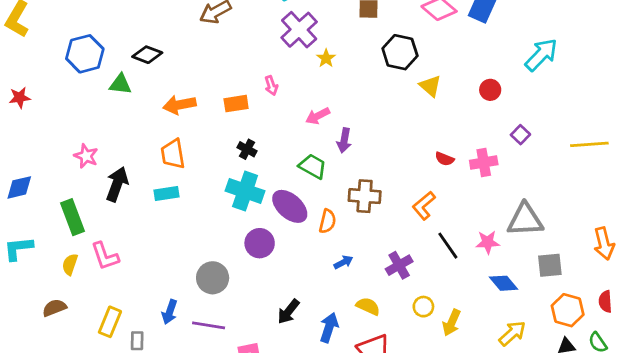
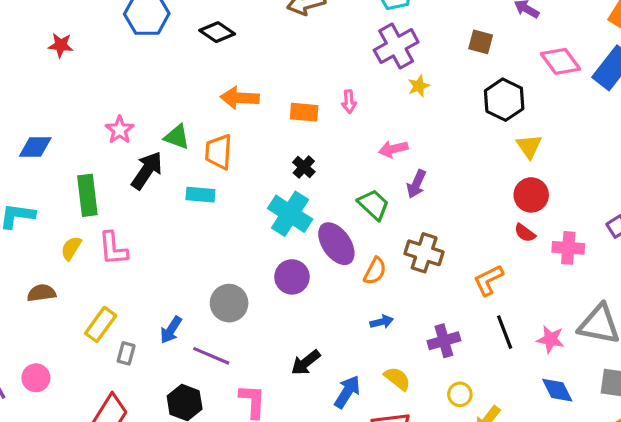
green triangle: (120, 84) -> (177, 137), moved
red circle: (490, 90) -> (531, 195), moved, size x1.4

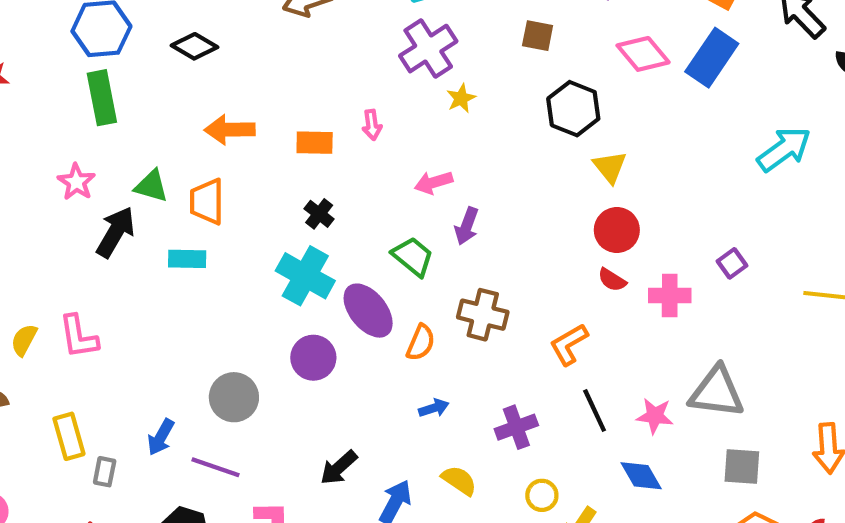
green rectangle: (87, 195) -> (102, 98), moved
yellow rectangle: (101, 324) -> (69, 436), turned -48
blue diamond: (557, 390) -> (641, 476), moved

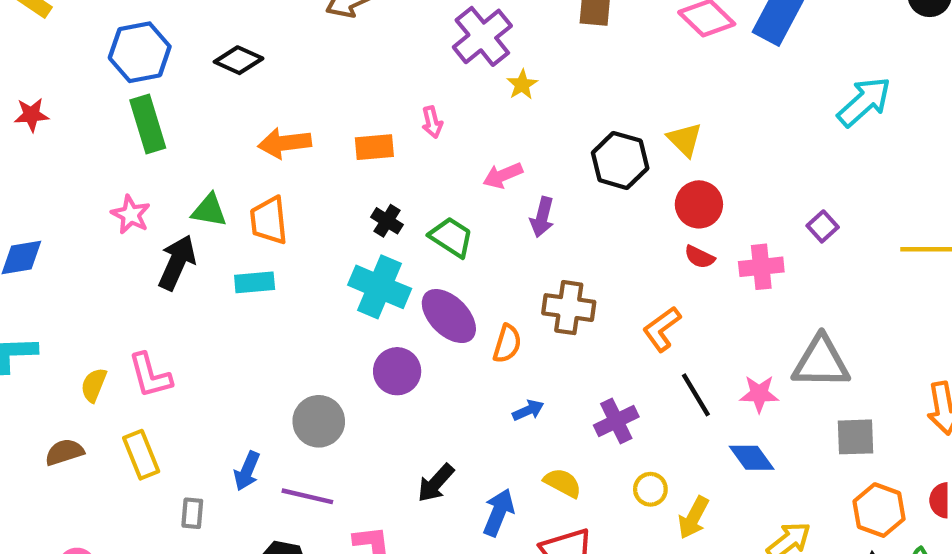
black hexagon: (573, 109) -> (620, 160), moved
green trapezoid: (413, 257) -> (451, 237), moved
yellow rectangle: (69, 436) -> (141, 455), moved

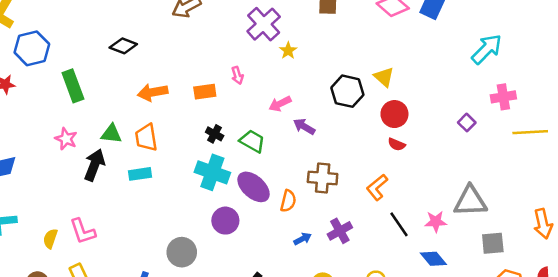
blue hexagon: (140, 52) -> (32, 48), moved
purple arrow: (542, 217) -> (304, 127), turned 110
pink cross: (761, 267) -> (503, 97), moved
purple cross: (616, 421) -> (340, 231), moved

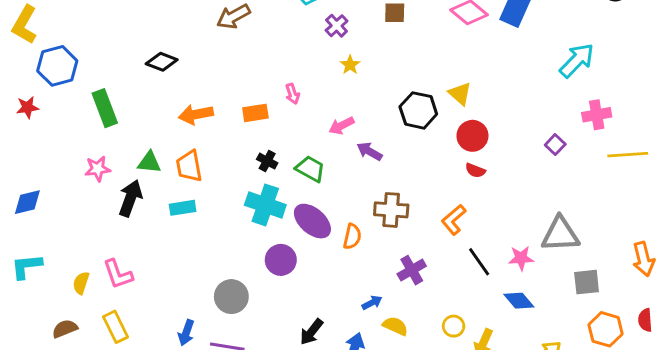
purple cross: (264, 24) -> (337, 26), moved, size x0.6
pink star: (66, 139) -> (98, 169), turned -30
blue arrow: (303, 239) -> (372, 303), moved

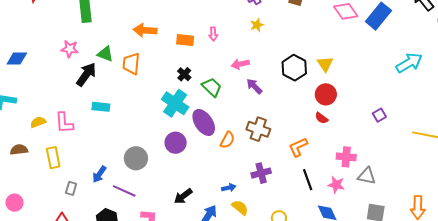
pink cross: (597, 115) -> (346, 157), moved
cyan rectangle: (183, 208) -> (101, 107), moved
gray triangle: (560, 234) -> (367, 176), size x0.7
yellow semicircle: (81, 283) -> (38, 122), turned 35

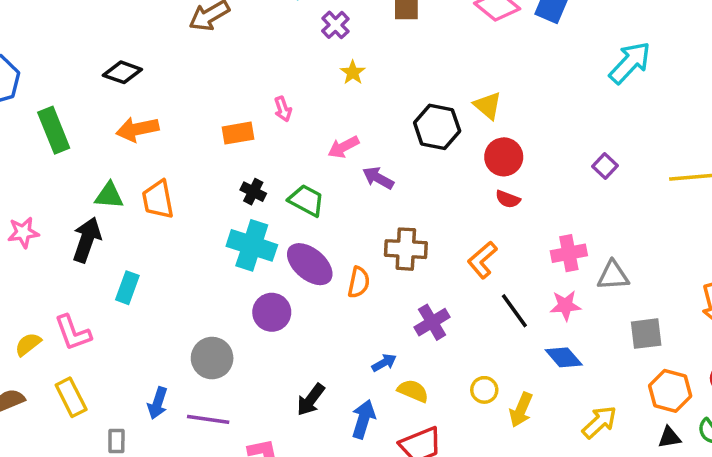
orange arrow: (145, 30) -> (137, 129), moved
pink star: (70, 49) -> (23, 232), moved
cyan rectangle: (101, 107) -> (127, 288), turned -60

